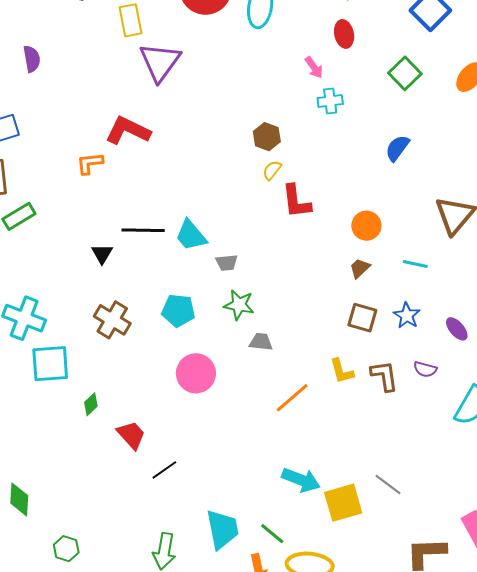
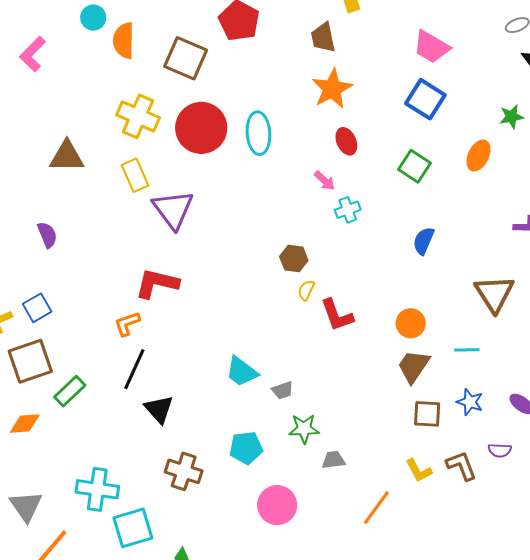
black line: (143, 230) -> (134, 369), moved, turned -54
black triangle: (102, 254) -> (159, 409), size x1.4
brown trapezoid: (360, 268) -> (414, 366), size x1.6

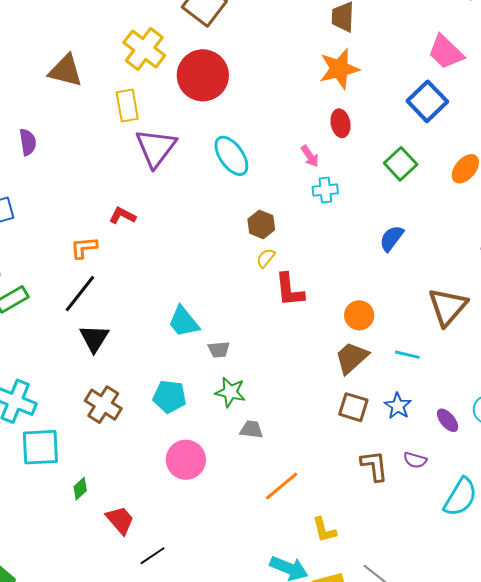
cyan ellipse: (258, 133) -> (231, 156), moved, turned -45
red L-shape: (157, 283) -> (122, 216), size x0.6
yellow L-shape: (419, 471) -> (324, 530), moved

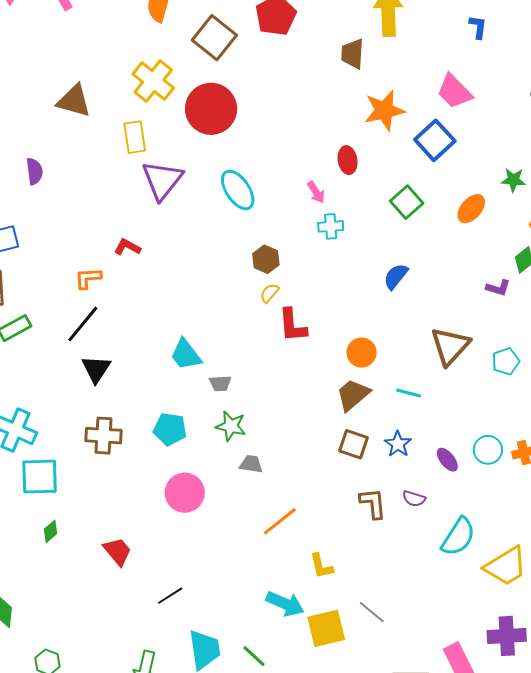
orange star: (339, 69) -> (384, 110), moved
brown cross: (103, 405) -> (103, 436), turned -30
green diamond: (80, 489) -> (51, 531), moved
black line: (152, 556) -> (170, 596), moved

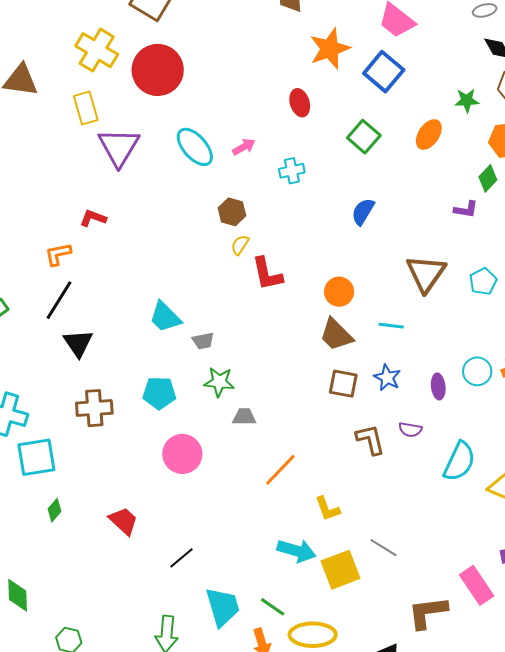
pink arrow: (316, 192) -> (244, 147), moved, turned -80
brown trapezoid: (353, 395) -> (336, 335), turned -87
purple ellipse: (447, 460) -> (438, 386), turned 40

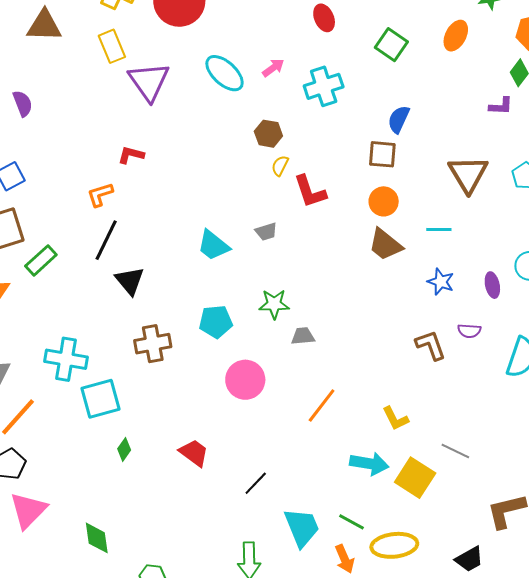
cyan cross: (292, 171) -> (324, 86), size x1.5
gray trapezoid: (203, 341) -> (266, 232), moved
brown square: (343, 384) -> (382, 154), moved
orange line: (280, 470) -> (322, 406), moved
yellow square: (341, 570) -> (415, 478), turned -30

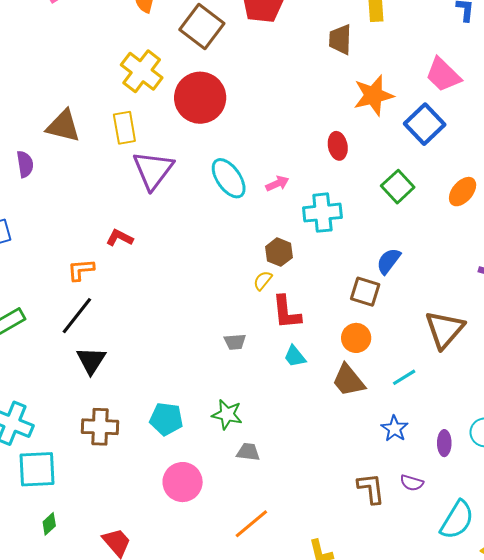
brown triangle: (44, 26) -> (63, 126), moved
brown hexagon: (268, 134) -> (279, 252), moved
cyan line: (439, 230) -> (404, 377), turned -45
cyan trapezoid: (213, 245) -> (295, 356), moved, size x0.7

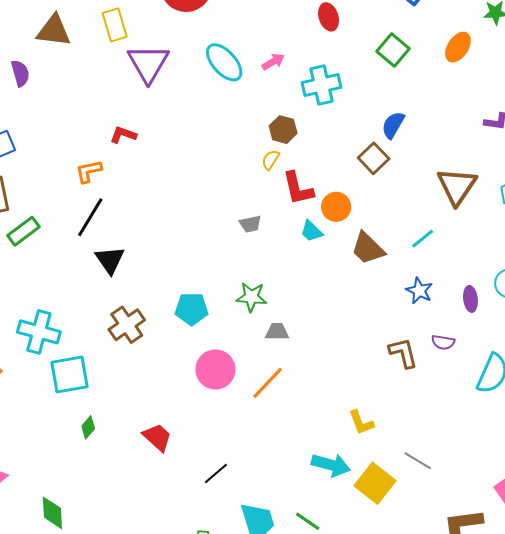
brown square: (365, 292) -> (374, 158), turned 36
orange circle: (356, 338) -> (336, 207), moved
brown cross: (100, 427) -> (127, 325), turned -30
orange line: (251, 524) -> (268, 383), moved

